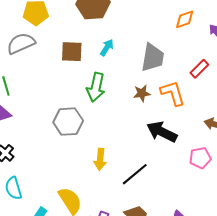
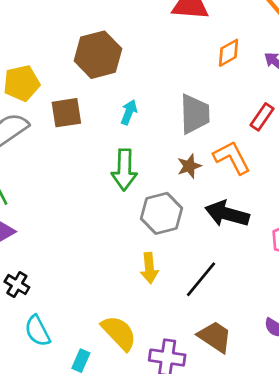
brown square: (72, 52) -> (66, 113), moved
gray hexagon: (68, 122) -> (162, 213), moved

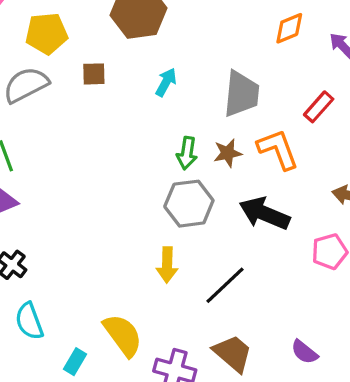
brown square: (66, 113) -> (94, 74), size x0.7
green arrow: (124, 170) -> (187, 153), moved, size x0.7

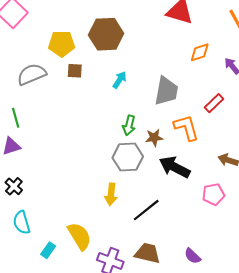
yellow pentagon: (47, 33) -> (62, 44), moved
brown star: (228, 153) -> (154, 138), moved
brown trapezoid: (233, 353) -> (147, 253), turned -32

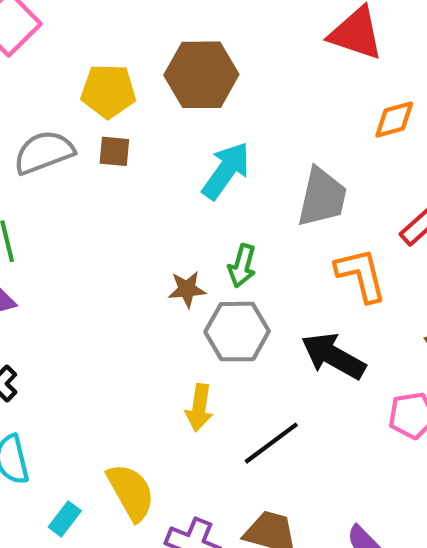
brown square: (75, 71) -> (114, 151), moved
cyan arrow: (120, 80) -> (226, 171), size x1.6
brown star: (154, 138) -> (187, 289), moved

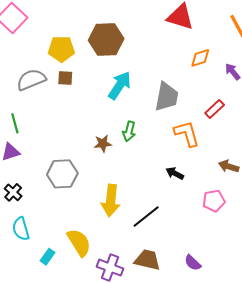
gray hexagon: (237, 332) -> (62, 174), moved
black arrow: (333, 356) -> (175, 173), size x0.6
yellow arrow: (199, 408) -> (111, 201), size x1.4

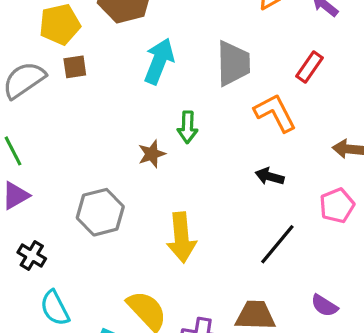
black line: (146, 217) -> (277, 244), moved

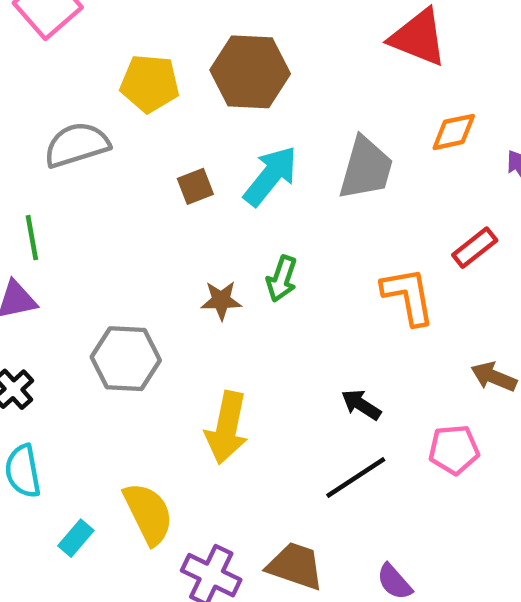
gray trapezoid: (233, 63) -> (366, 168), moved
brown square: (75, 67) -> (195, 186), moved, turned -30
black arrow: (270, 176) -> (361, 405), moved

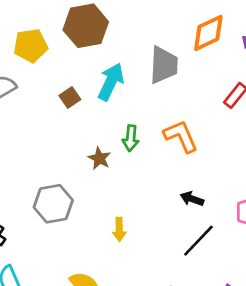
orange diamond: (454, 132) -> (208, 33), size x1.4
orange L-shape: (408, 296) -> (181, 136), moved
brown star: (221, 300) -> (99, 158), turned -30
yellow arrow: (227, 428) -> (119, 229), size x0.6

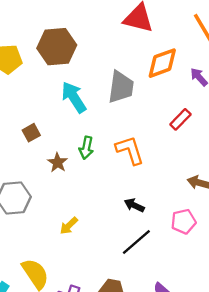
cyan arrow: (111, 82) -> (74, 97), turned -64
brown square: (70, 97) -> (31, 133), moved
yellow arrow: (119, 229) -> (69, 226), turned 42

